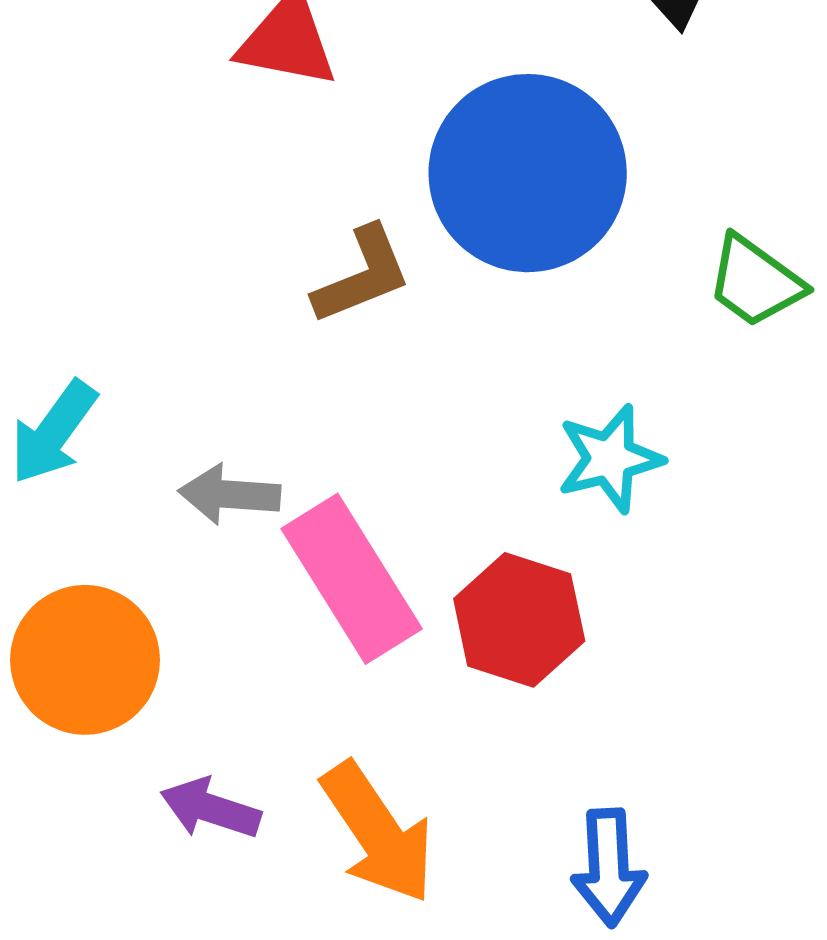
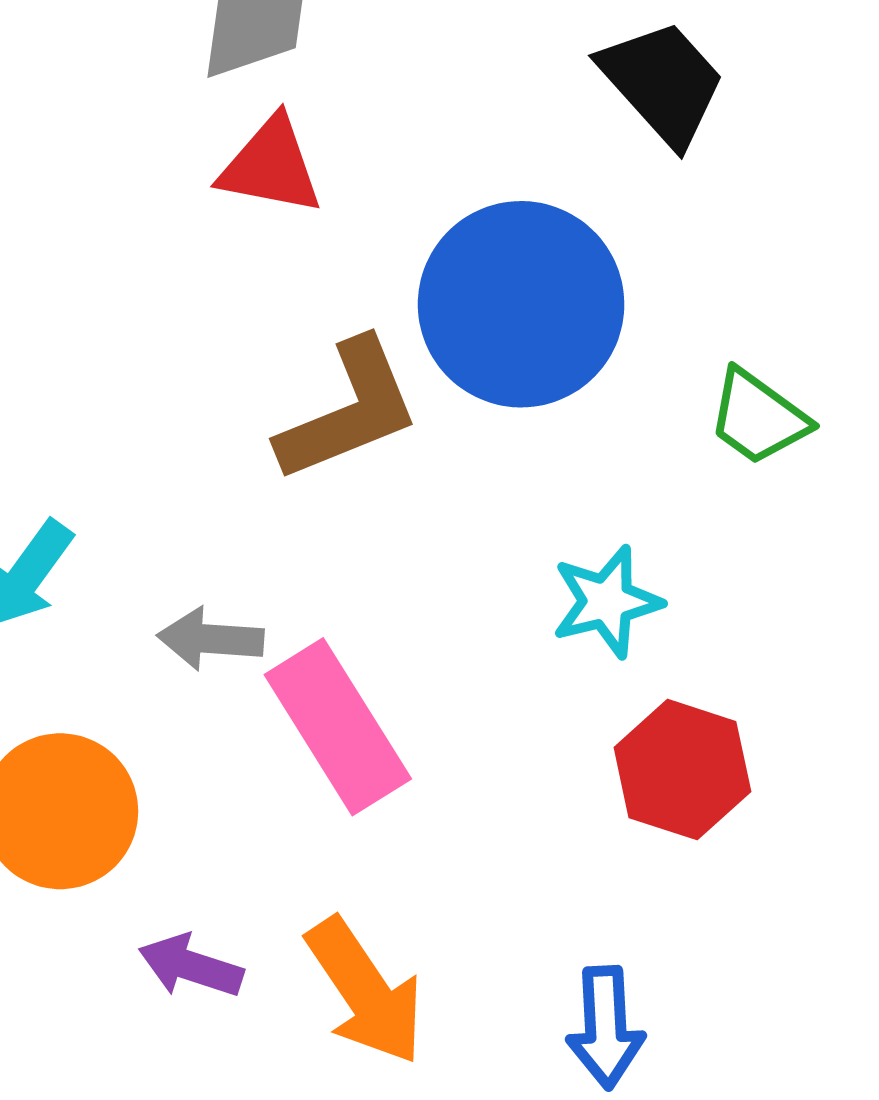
brown L-shape: (362, 275) -> (349, 411), size x1.4
red hexagon: (519, 620) -> (682, 770), moved

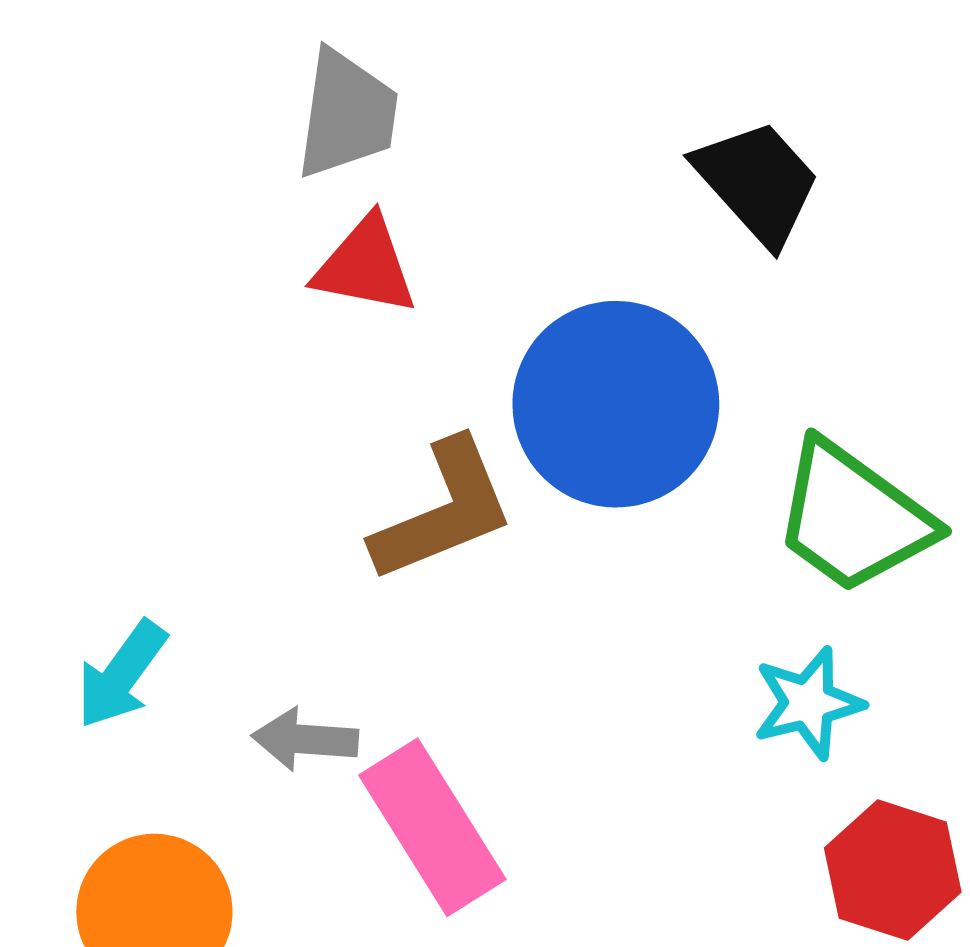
green trapezoid: (758, 417) -> (853, 517), size x1.6
cyan star: (607, 602) -> (808, 703), moved
red hexagon: (682, 770) -> (893, 870), moved

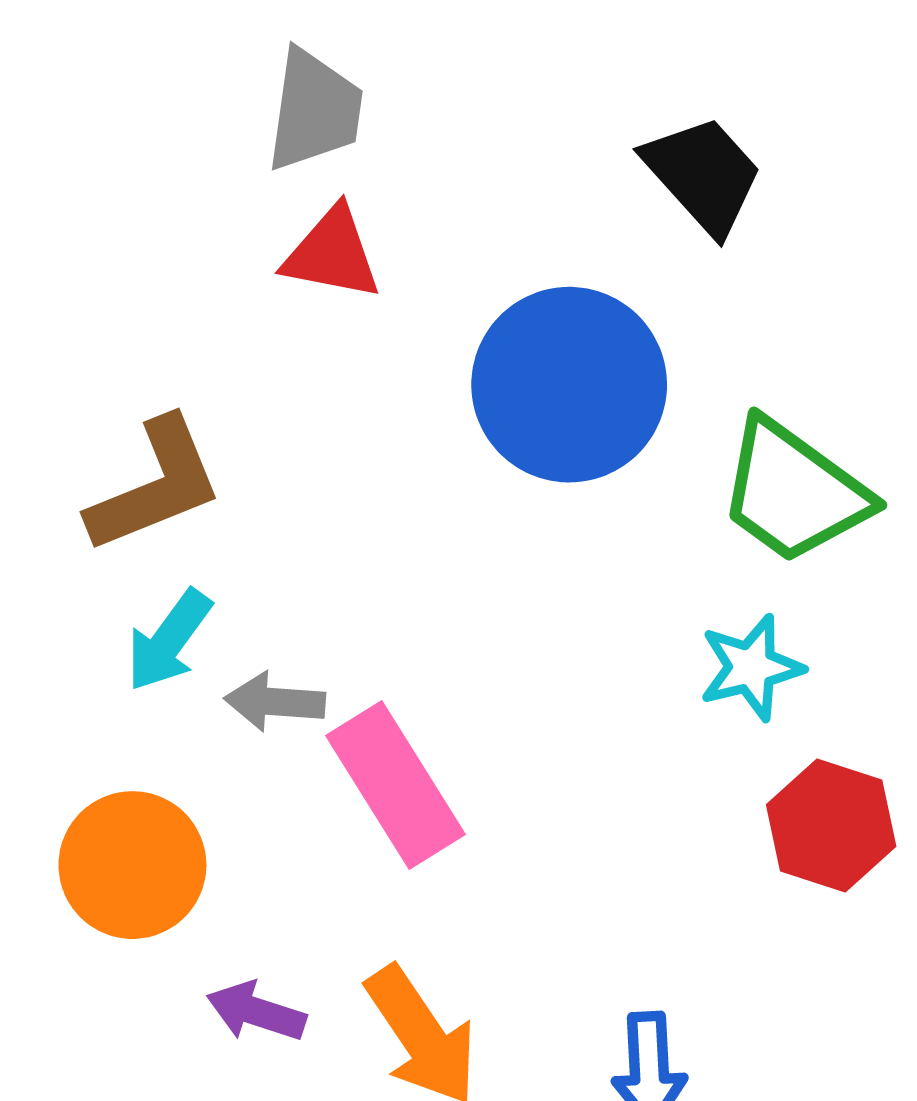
brown L-shape: (443, 511) -> (155, 486), moved
cyan arrow: (121, 674) -> (169, 640), moved

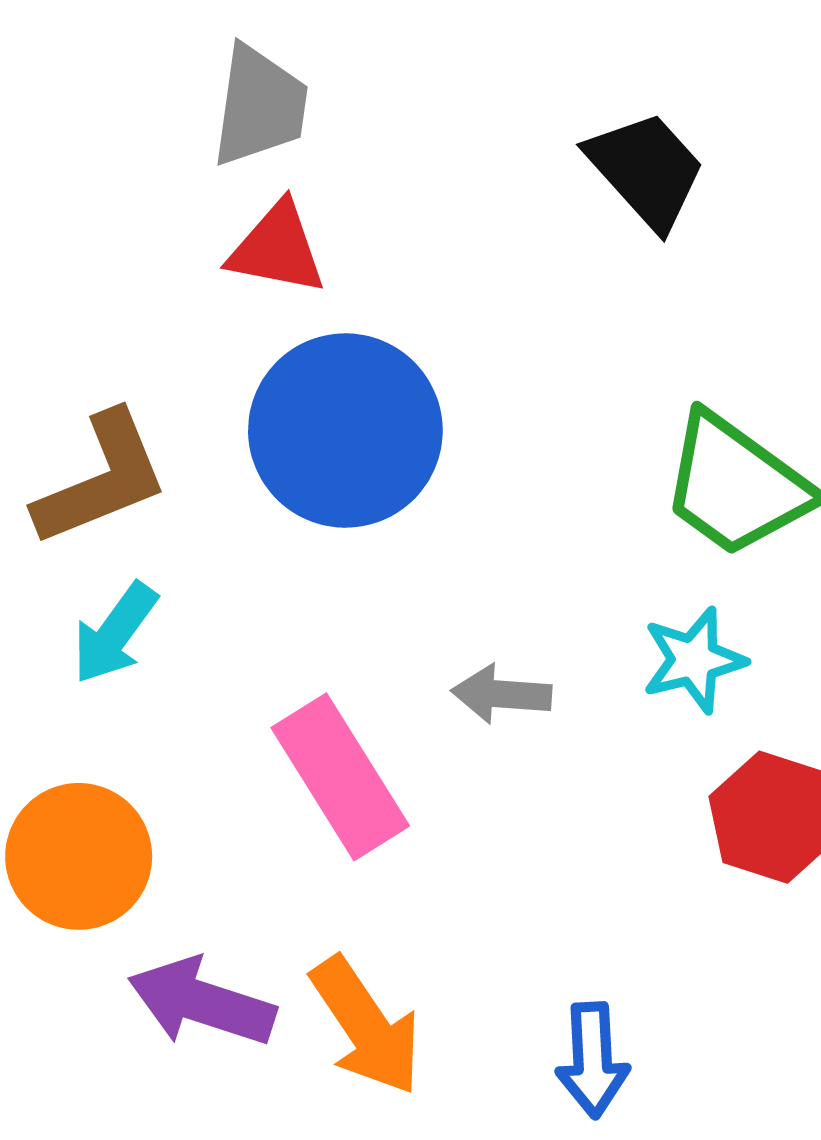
blue circle: (569, 385) -> (345, 431), moved
gray arrow: (275, 702) -> (501, 694), moved
purple arrow: (256, 1012) -> (202, 1002), size x1.5

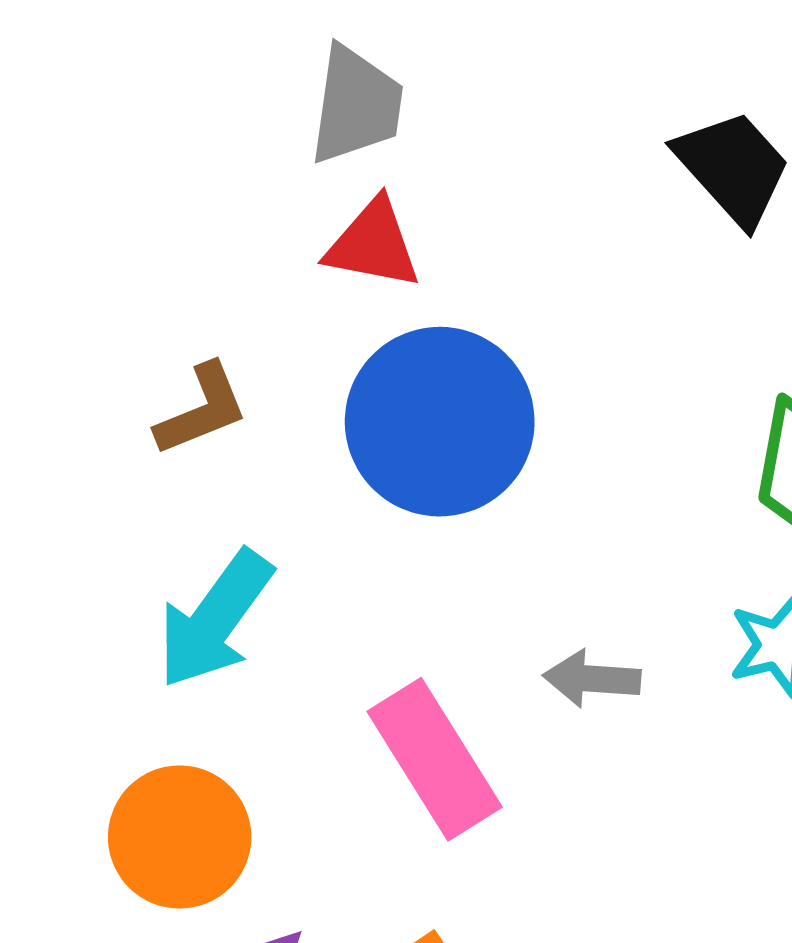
brown L-shape: (101, 479) -> (202, 410), moved, size x0.7
cyan arrow: (115, 633) -> (215, 619), size x1.4

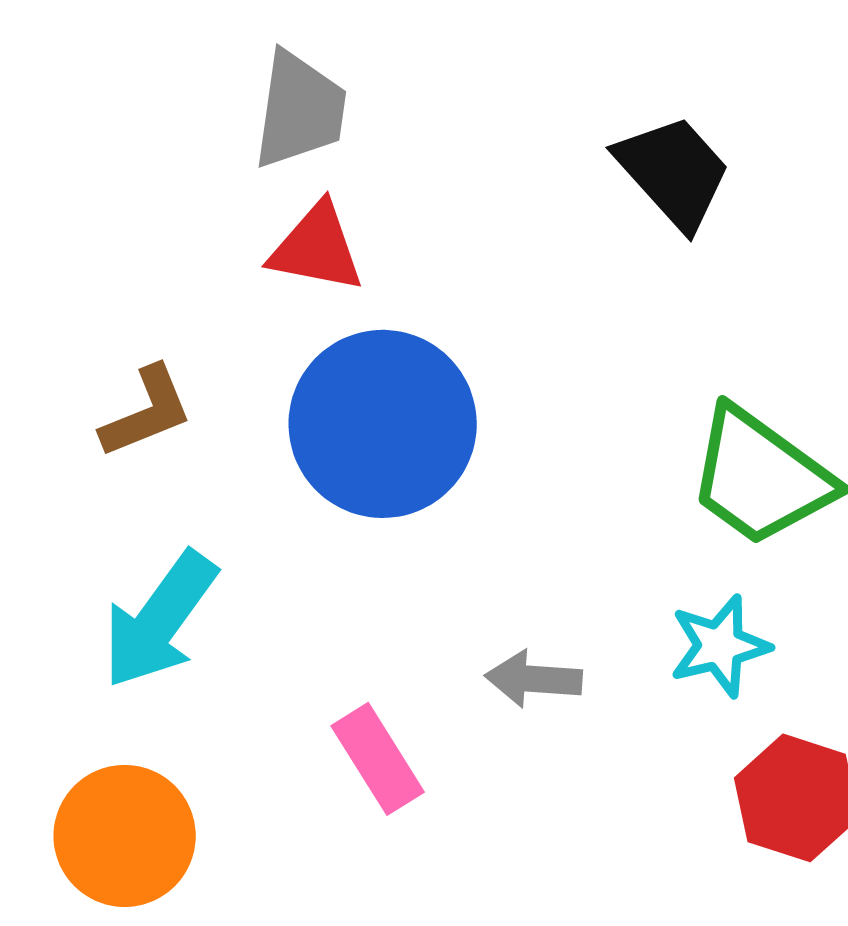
pink rectangle: (435, 759) -> (378, 759), size x0.7

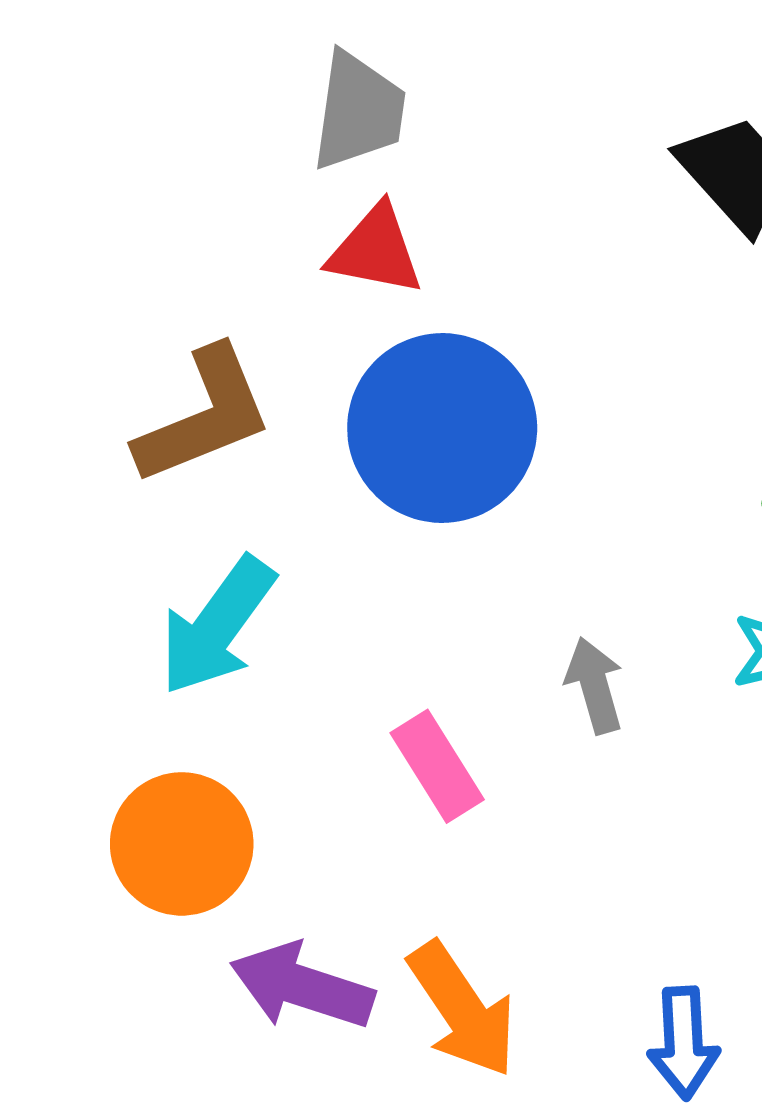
brown L-shape: (147, 412) -> (204, 416), size x1.5
gray arrow: (534, 679) -> (595, 685), turned 70

